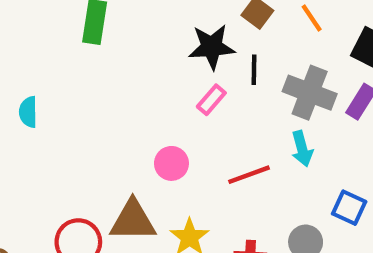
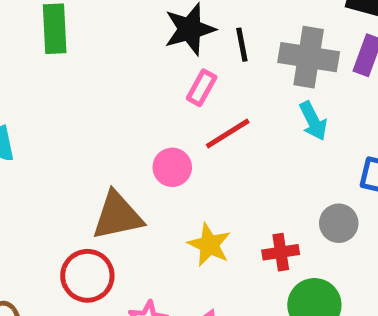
red line: (249, 175) -> (228, 134), moved
brown triangle: (133, 221) -> (117, 216), moved

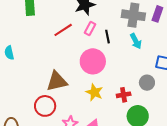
black line: (242, 45) -> (108, 37), moved
red line: (228, 134) -> (63, 30), moved
pink circle: (172, 167) -> (93, 61), moved, size x1.6

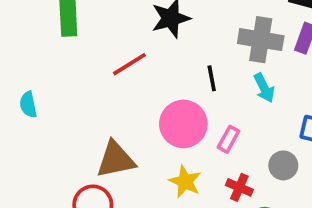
pink rectangle: (90, 28) -> (228, 139), moved
red cross: (124, 95) -> (239, 187), turned 32

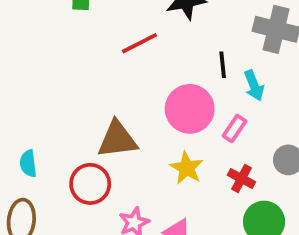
cyan arrow: (264, 88) -> (254, 85), moved
cyan semicircle: (28, 105) -> (28, 163), moved

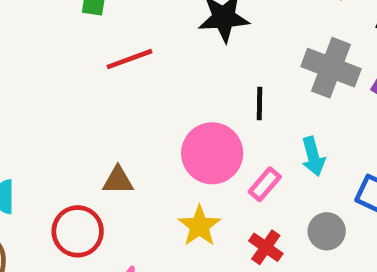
red line: (140, 43) -> (129, 59), moved
cyan arrow: (254, 85) -> (313, 156), moved
brown triangle: (117, 139) -> (118, 180), size x0.6

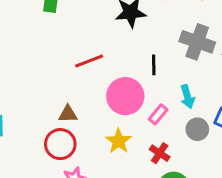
red line: (129, 59) -> (89, 61), moved
red circle: (78, 231) -> (60, 144), moved
gray circle: (327, 231) -> (197, 129), moved

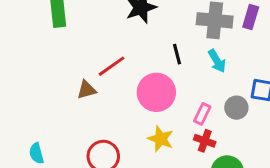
cyan arrow: (187, 97) -> (217, 61), moved
brown triangle: (68, 114) -> (87, 90), moved
pink rectangle: (158, 114) -> (202, 114), moved

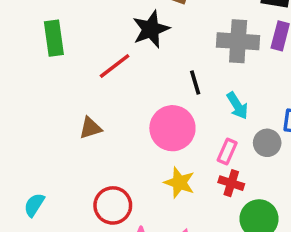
cyan arrow: (217, 61) -> (237, 106), moved
red line: (112, 66) -> (115, 66), moved
cyan semicircle: (36, 153) -> (34, 205), turned 50

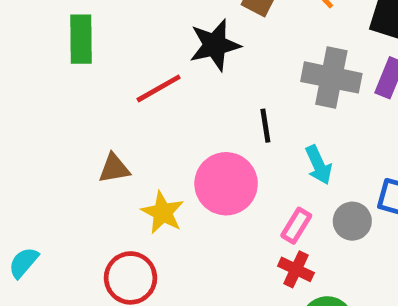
yellow star: (179, 183) -> (163, 212), moved

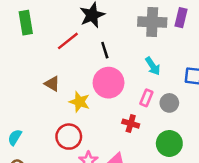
black line: (265, 126) -> (105, 50), moved
brown triangle: (114, 168) -> (52, 84), turned 49
gray circle: (352, 221) -> (169, 103), moved
red cross: (296, 269) -> (131, 124), moved

